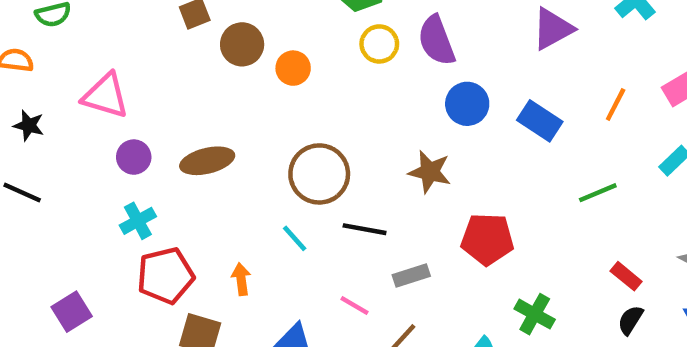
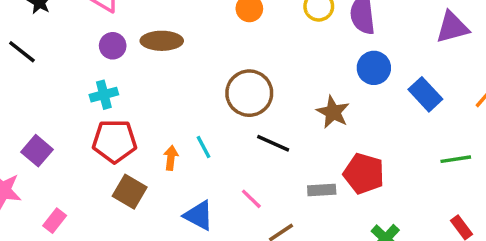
brown ellipse: (207, 161) -> (162, 41), moved
cyan line: (295, 238) -> (203, 147), moved
gray rectangle: (411, 275) -> (322, 190), moved
purple square: (72, 312) -> (37, 151), turned -32

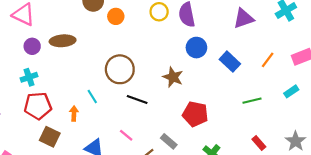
cyan line: (203, 147) -> (92, 96), moved
gray rectangle: (322, 190) -> (169, 141), moved, turned 49

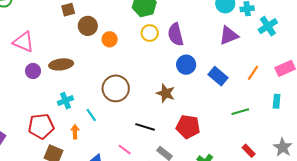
cyan cross: (29, 77) -> (65, 101), moved
cyan rectangle: (291, 91) -> (277, 101), turned -48
black line: (137, 99) -> (145, 127), moved

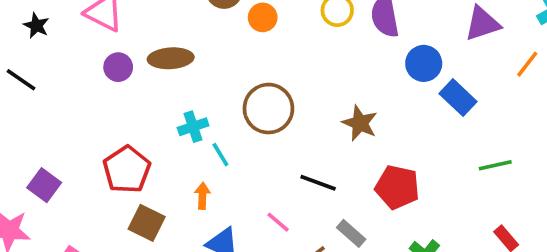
blue circle: (186, 65) -> (424, 63), moved
orange line: (253, 73) -> (527, 64), moved
cyan cross: (65, 101) -> (193, 127), moved
red pentagon: (41, 126) -> (127, 170), turned -30
orange arrow: (75, 132) -> (202, 196), moved

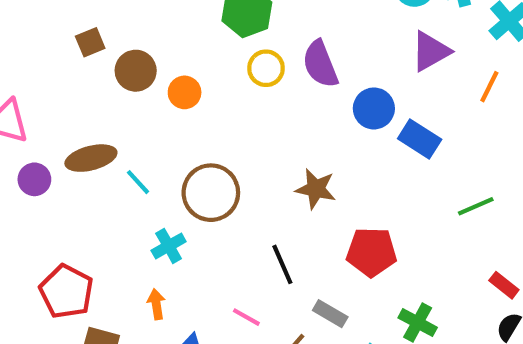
cyan cross: (193, 127) -> (169, 246), moved
cyan line: (220, 155) -> (138, 182), moved
black line: (318, 183) -> (282, 264), turned 57

